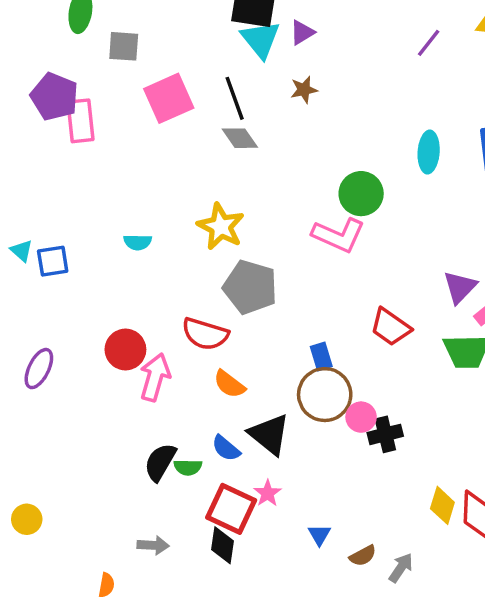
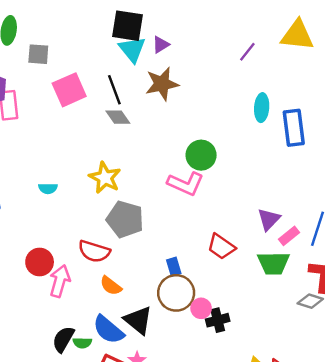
brown star: (304, 90) -> (162, 84), size x1.8
cyan ellipse: (429, 152) -> (262, 108), moved
blue semicircle: (226, 448) -> (108, 330), size x1.6

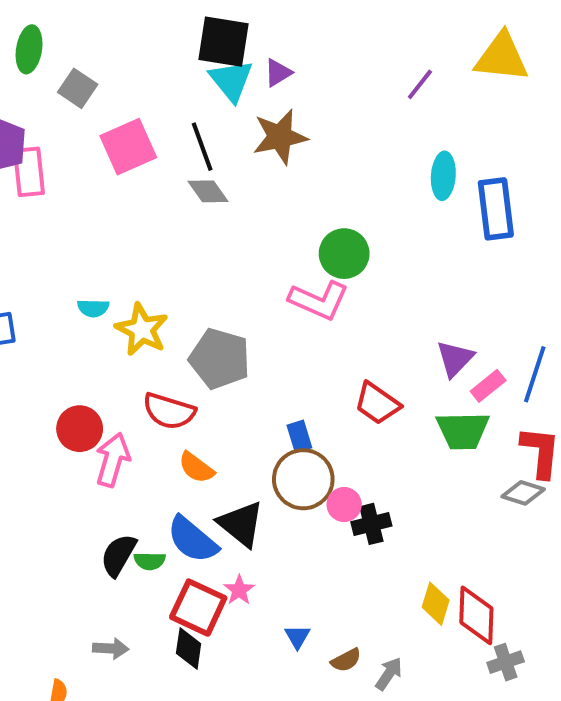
gray square: (38, 54) -> (78, 88), turned 30
yellow star: (105, 178) -> (142, 329), moved

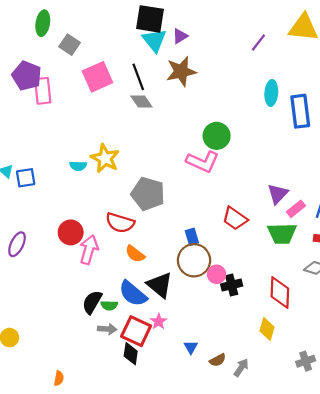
yellow star: (142, 329) -> (105, 158), moved
red diamond: (476, 615) -> (280, 292), moved
gray arrow: (111, 648) -> (107, 329), moved

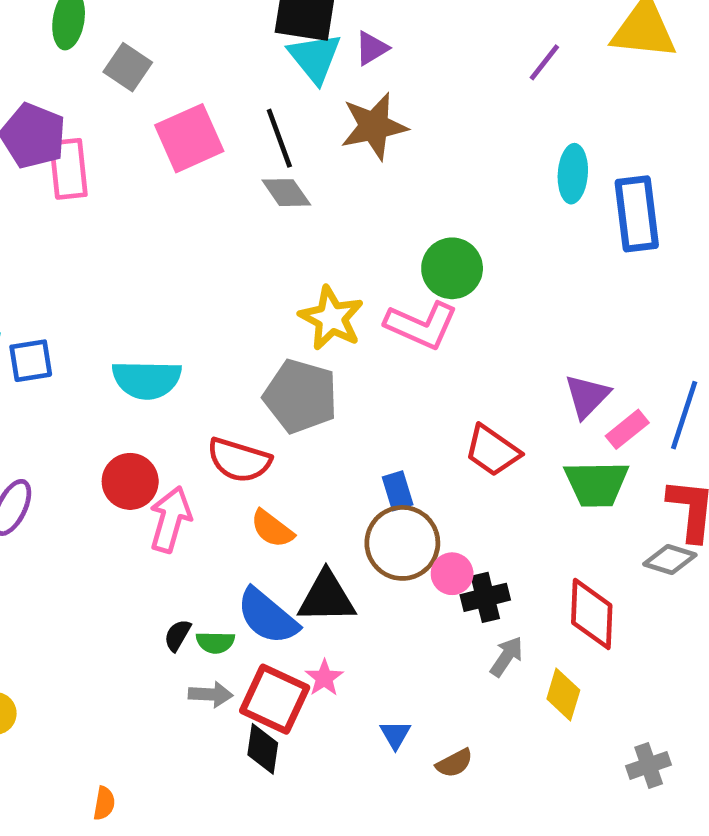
yellow star: (105, 158) -> (331, 318), moved
cyan semicircle: (78, 166) -> (147, 380), moved, size x1.8
black triangle: (160, 285) -> (327, 597), turned -40
black semicircle: (92, 302) -> (177, 635), size x0.6
gray arrow: (241, 368) -> (507, 657), moved

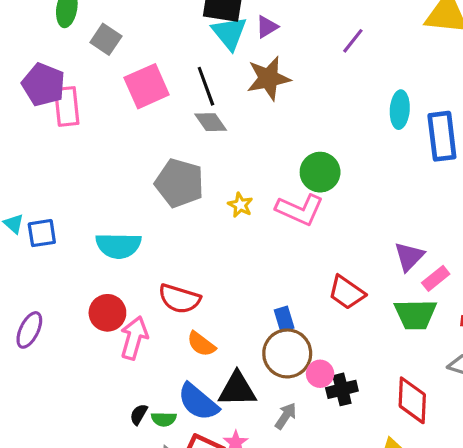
purple line: (544, 62) -> (353, 41), moved
yellow star: (331, 318) -> (240, 205), size x0.6
gray pentagon: (301, 396) -> (179, 183), moved
gray arrow: (507, 657) -> (286, 416), moved

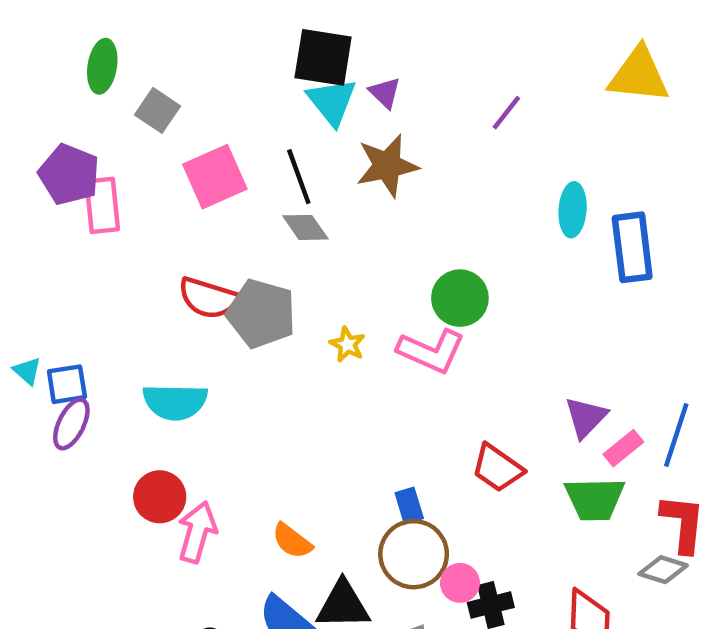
purple triangle: (267, 27) -> (385, 93), turned -45
red semicircle: (179, 299) -> (208, 298), moved
purple ellipse: (29, 330) -> (71, 424), moved

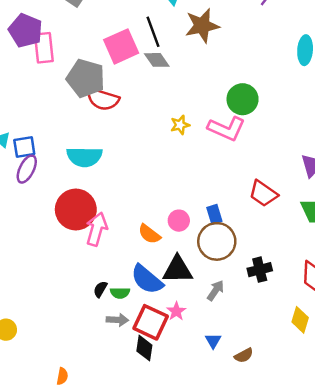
pink square: (215, 177) -> (121, 46), moved
gray pentagon: (261, 314) -> (86, 78), moved
yellow star: (347, 344) -> (180, 125), turned 30
red circle: (160, 497) -> (76, 210), size x1.4
pink circle: (460, 583) -> (179, 221), moved

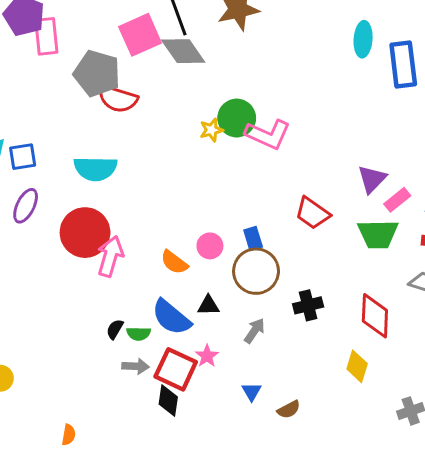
gray diamond: (157, 60) -> (183, 51), size x1.4
green circle: (243, 99) -> (237, 118), moved
purple ellipse: (27, 169) -> (26, 206), moved
black triangle: (178, 270) -> (208, 305), size x0.6

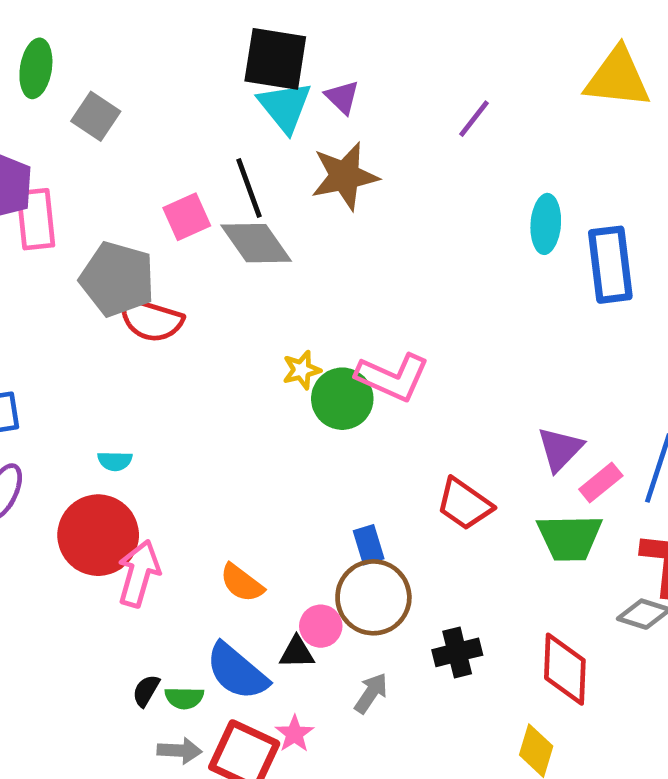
pink square: (140, 35) -> (187, 217), size x0.7
green circle: (237, 118) -> (342, 399), moved
cyan semicircle: (95, 169) -> (115, 461), moved, size x0.5
pink circle: (210, 246) -> (321, 626), moved

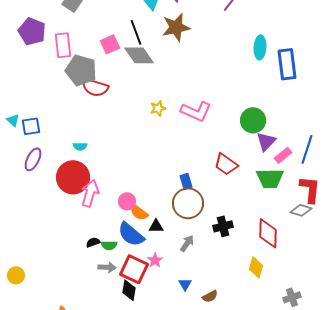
pink rectangle: (36, 219) -> (63, 45), moved
green circle: (342, 399) -> (253, 120), moved
orange semicircle: (242, 583) -> (139, 212), moved
pink circle: (321, 626) -> (127, 201), moved
black semicircle: (146, 691) -> (93, 242), turned 40

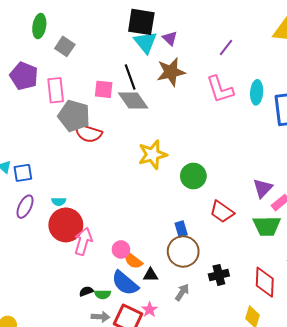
pink square: (110, 44) -> (104, 89), turned 30
yellow star: (158, 108) -> (153, 155), size x1.8
pink L-shape: (196, 111) -> (220, 89), moved, turned 48
green circle: (253, 120) -> (193, 176), moved
cyan semicircle: (80, 146) -> (59, 202), moved

